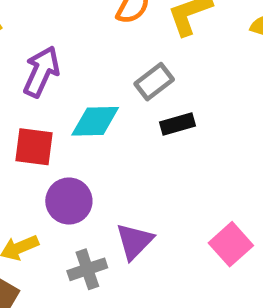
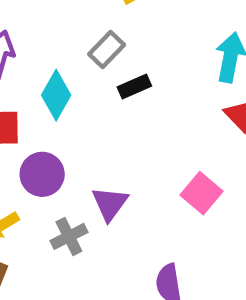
cyan diamond: (95, 121) -> (56, 95), turned -51

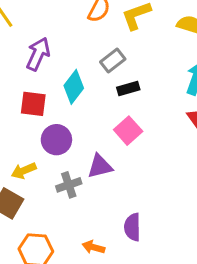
pink square: (201, 193) -> (128, 131), moved
purple triangle: (110, 204) -> (100, 166), turned 32

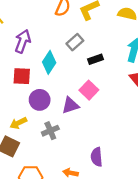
black rectangle: (128, 89) -> (96, 59), moved
purple triangle: (100, 166) -> (70, 105), moved

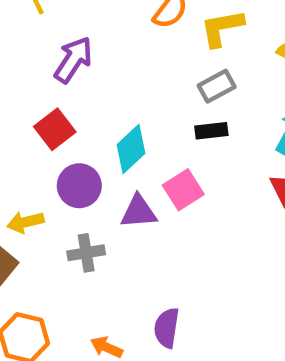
gray rectangle: (75, 42) -> (217, 86), moved
cyan diamond: (49, 62) -> (131, 149), moved
red square: (22, 76) -> (55, 129), turned 36

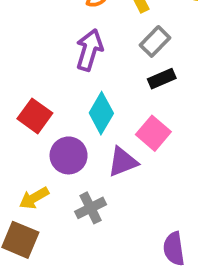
purple arrow: (73, 60) -> (89, 50), moved

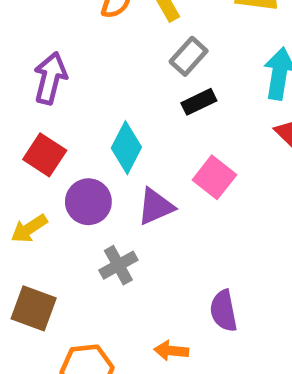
purple arrow: (89, 50) -> (50, 78), moved
pink square: (153, 133) -> (214, 177), moved
yellow arrow: (34, 198) -> (29, 229), moved

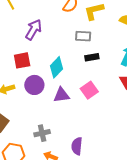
gray rectangle: (189, 56) -> (83, 36), moved, turned 35
red square: (45, 155) -> (22, 60), turned 30
gray cross: (118, 265) -> (42, 133), moved

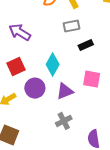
purple arrow: (34, 30) -> (20, 32), turned -75
pink square: (89, 90) -> (92, 79), turned -30
gray cross: (42, 133) -> (64, 121), moved

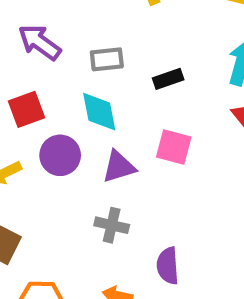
gray rectangle: (72, 26) -> (107, 59), moved
cyan diamond: (53, 64) -> (99, 112), turned -45
gray cross: (64, 121) -> (112, 225), turned 35

